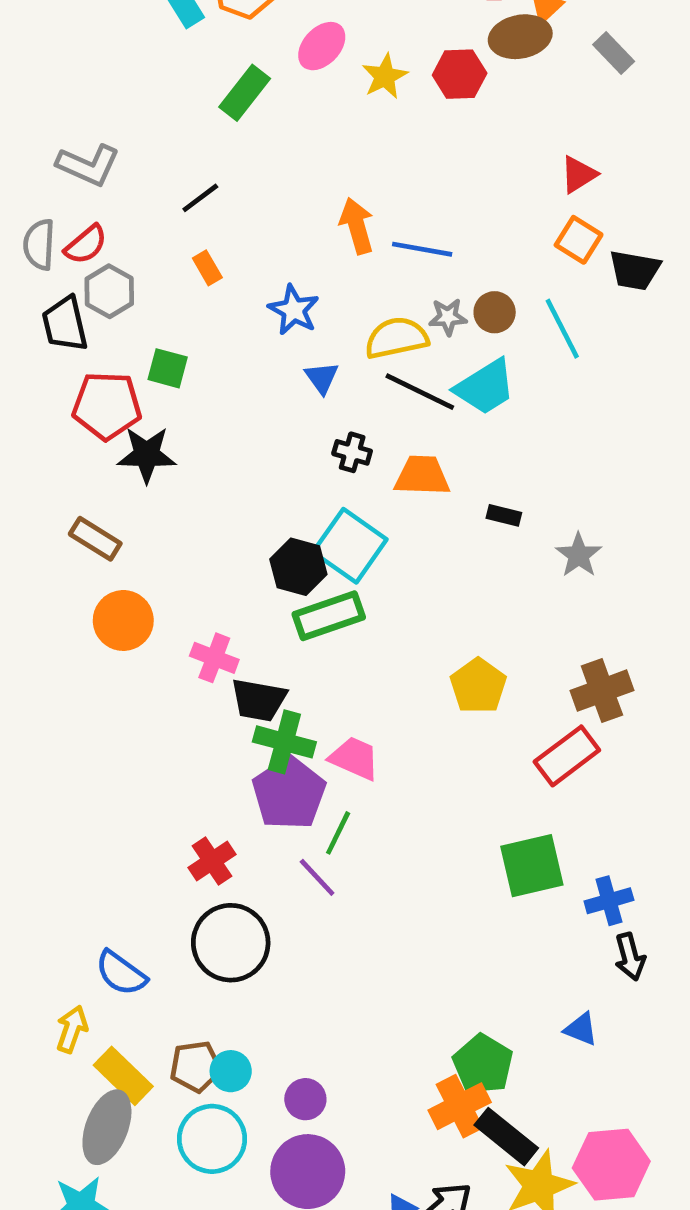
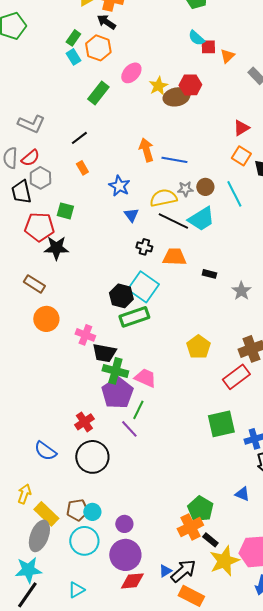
brown ellipse: (520, 37) -> (176, 97), moved
blue semicircle: (121, 973) -> (45, 451), moved
black rectangle: (506, 1137) -> (210, 540), size x0.6

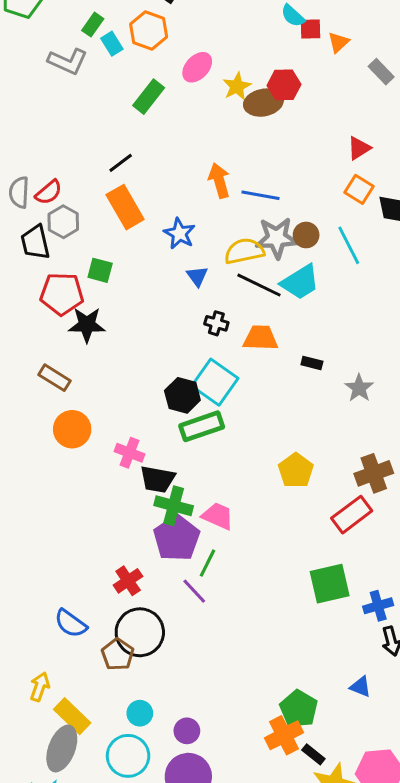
green rectangle: (73, 38) -> (93, 25), moved
gray L-shape: (31, 124) -> (68, 61), moved
orange rectangle: (82, 168) -> (125, 207), size x2.0
gray star: (185, 189) -> (277, 238), size x1.8
brown pentagon: (77, 510) -> (118, 654), moved, turned -30

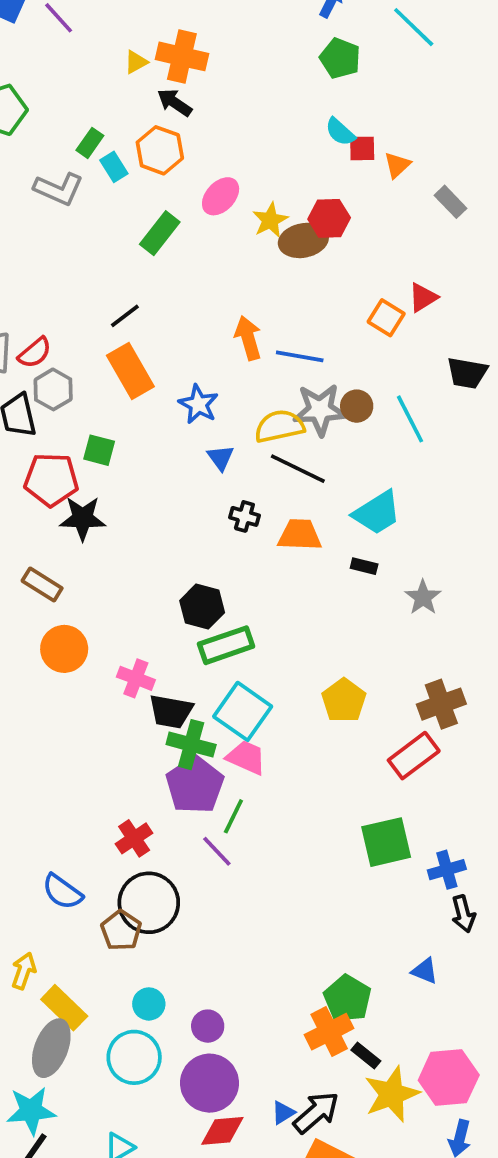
orange square: (359, 189) -> (386, 318), moved
cyan trapezoid: (300, 282) -> (377, 513), moved
cyan square: (215, 382) -> (243, 711), moved

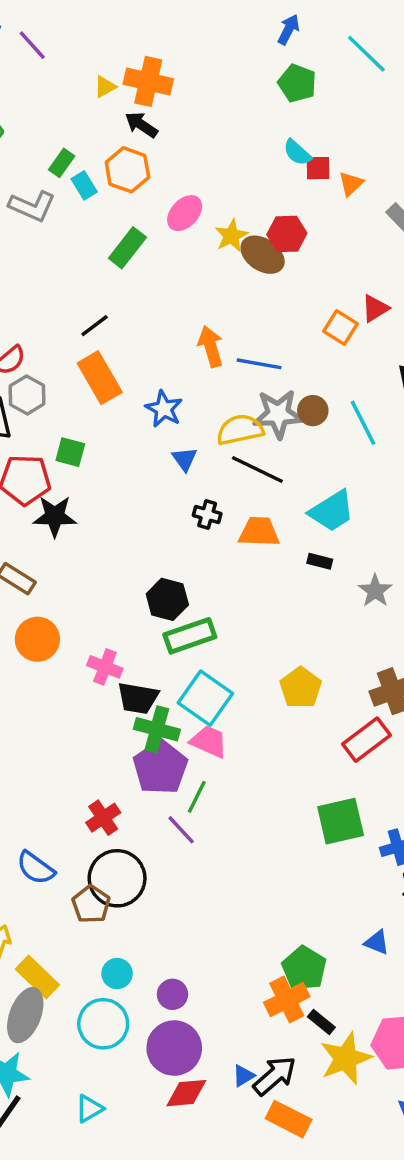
brown ellipse: (303, 240) -> (263, 255), turned 45

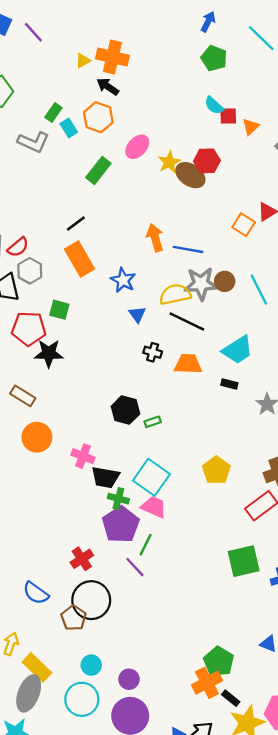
green rectangle: (190, 636) -> (153, 422), moved, size x0.5
green cross: (157, 729) -> (118, 499), size x0.7

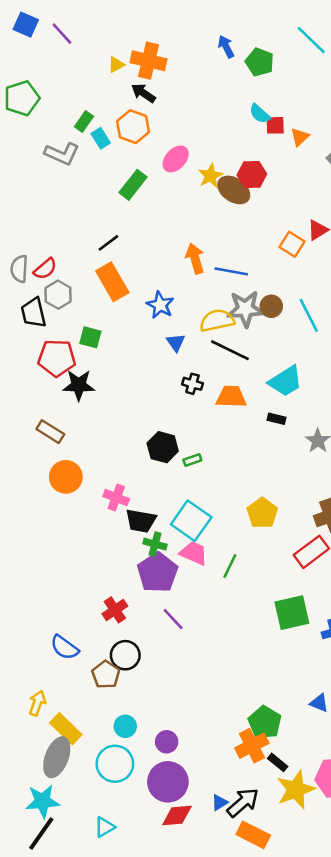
blue arrow: (208, 22) -> (226, 47), moved, turned -54
green line: (146, 545) -> (230, 566), moved
black circle: (91, 600) -> (125, 655), size x0.7

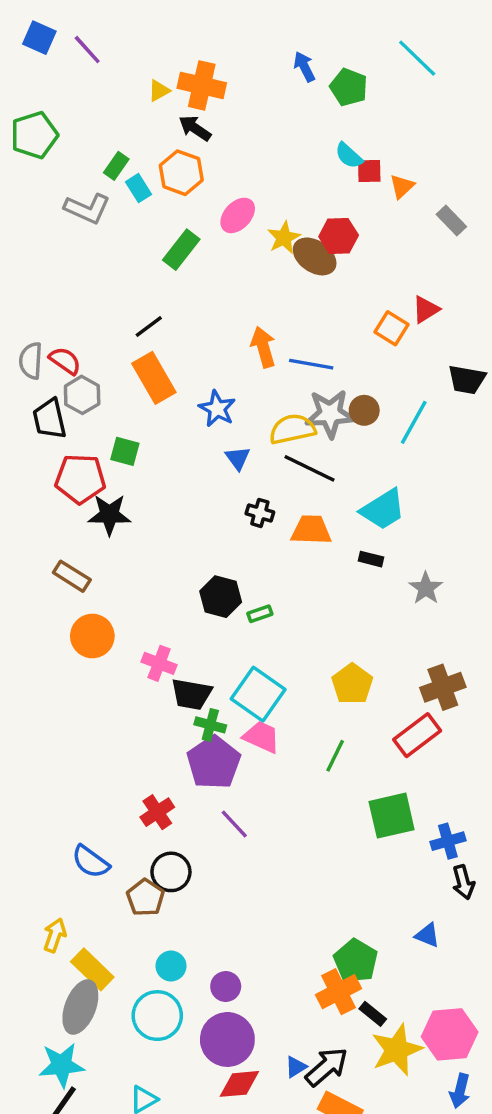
red semicircle: (45, 269) -> (65, 361), turned -105
cyan line: (309, 315) -> (414, 422), turned 56
green line: (230, 566) -> (335, 756), moved

